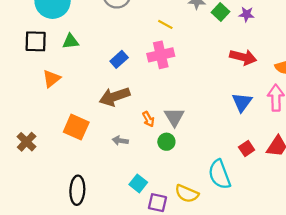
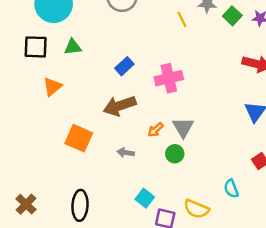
yellow line: (165, 24) -> (182, 19), moved, turned 35
pink cross: (161, 55) -> (169, 78), moved
orange arrow: (148, 119) -> (156, 130), turned 77
brown cross: (27, 142) -> (26, 204), moved
cyan semicircle: (219, 174) -> (231, 189), size x0.6

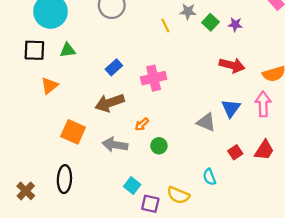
gray triangle: (183, 127) -> (206, 122), moved, turned -36
gray arrow: (126, 153) -> (115, 145), size x1.6
black ellipse: (80, 205) -> (64, 179), moved

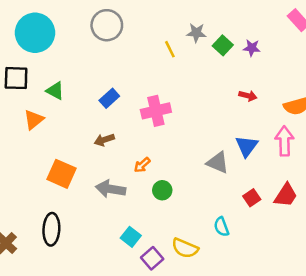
green triangle: (68, 50) -> (55, 91), moved, turned 35
red arrow: (232, 65) -> (248, 96), size x0.6
brown arrow: (110, 103) -> (104, 140), size x0.6
purple square: (150, 204) -> (152, 258), turned 36

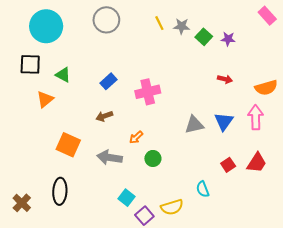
yellow line: (170, 49) -> (159, 23), moved
gray triangle: (218, 163) -> (194, 125), moved, turned -36
yellow semicircle: (185, 248) -> (172, 207), turned -40

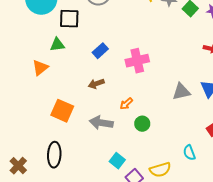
black square: (30, 64) -> (69, 19), moved
green triangle: (63, 75) -> (57, 45), turned -35

